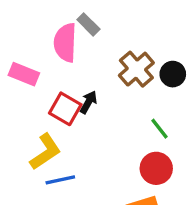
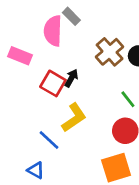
yellow L-shape: (45, 152) -> (74, 118), moved
blue line: (60, 180) -> (49, 140), turned 55

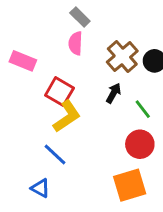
pink semicircle: (53, 31) -> (76, 43), moved, size x0.7
black arrow: (71, 78) -> (114, 93), moved
yellow L-shape: (74, 118) -> (67, 116), moved

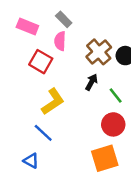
pink rectangle: (23, 61) -> (27, 27), moved
red square: (59, 92) -> (41, 62), moved

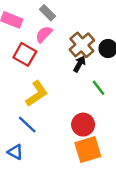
pink semicircle: (60, 41) -> (44, 34), turned 42
black arrow: (91, 82) -> (80, 64), moved
red circle: (113, 124) -> (83, 125), moved

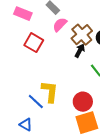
pink semicircle: (44, 34) -> (60, 25), moved
yellow L-shape: (37, 94) -> (50, 92), moved, turned -50

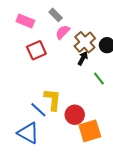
red square: (34, 43) -> (36, 50), turned 36
red circle: (83, 102) -> (75, 115), moved
blue triangle: (26, 125) -> (28, 133), size x1.6

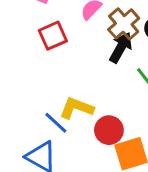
black arrow: (83, 58) -> (121, 48), size x1.5
yellow L-shape: (53, 100) -> (76, 108), turned -75

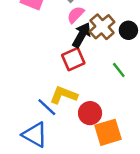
red square: (53, 36) -> (73, 59), moved
black arrow: (121, 48) -> (82, 35), moved

